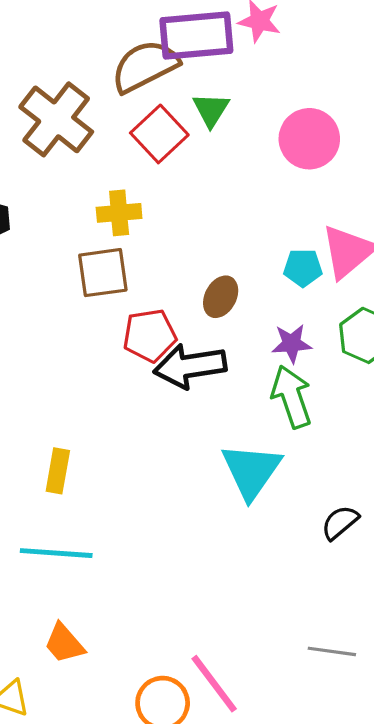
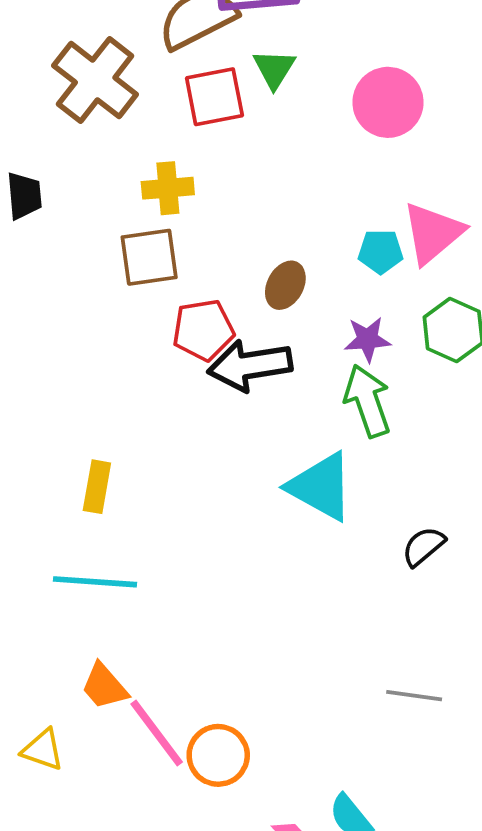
red square: (159, 134) -> (214, 97), turned 32
cyan triangle: (251, 471) -> (321, 487), turned -36
pink line: (214, 684) -> (157, 733), moved

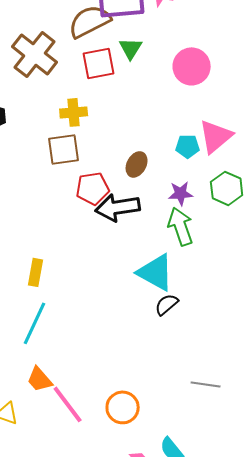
black semicircle: (423, 546) -> (167, 304), moved
cyan line: (95, 582) -> (35, 323), turned -69
orange circle: (218, 755) -> (123, 407), moved

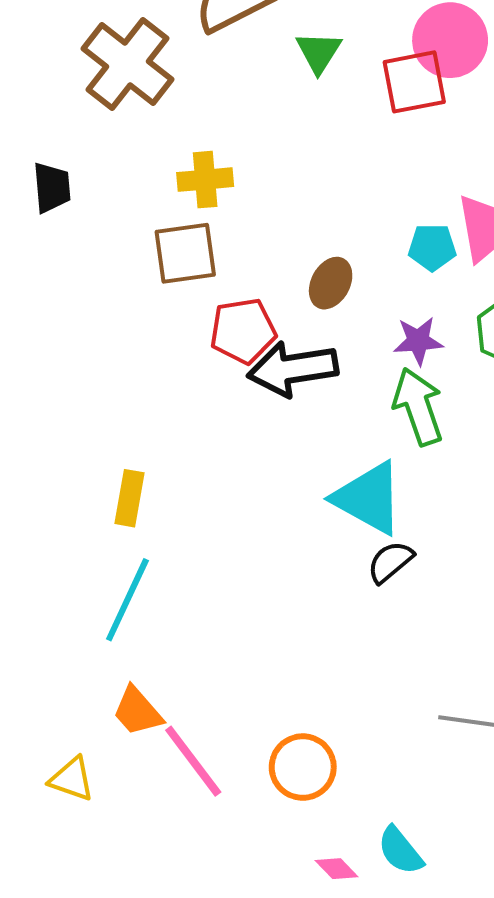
red square: (99, 63) -> (414, 82), moved
pink circle: (192, 66) -> (450, 40), moved

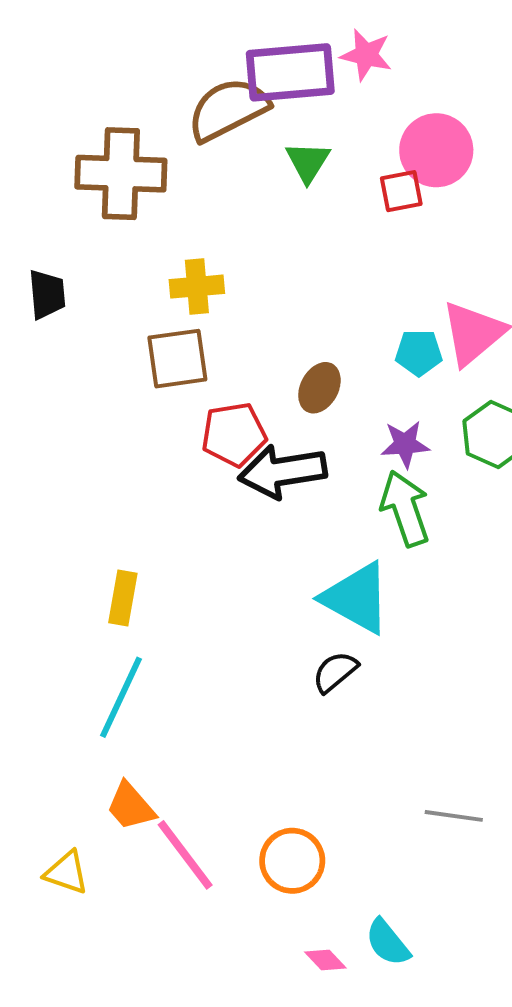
brown cross: (127, 64) -> (121, 174), turned -36
red square: (414, 82) -> (401, 191), size x0.7
black semicircle: (390, 562) -> (335, 672), moved

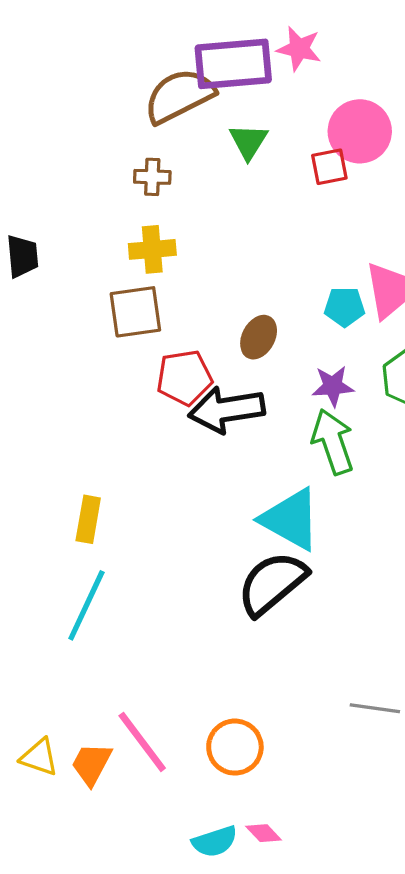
brown cross: (121, 174) -> (152, 177), moved, size x0.5
black semicircle: (335, 672) -> (272, 583), size x1.8
orange trapezoid: (131, 806) -> (92, 764), moved, turned 69
cyan semicircle: (388, 943) -> (215, 841), moved, turned -69

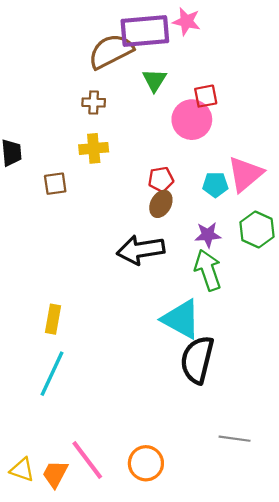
pink circle: (360, 131) -> (192, 120), moved
brown square: (135, 312) -> (55, 184), moved, size x0.7
red pentagon: (184, 378) -> (161, 179), moved, size x0.7
black semicircle: (272, 583) -> (197, 360), moved, turned -36

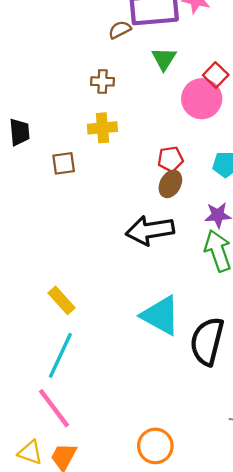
brown semicircle: (111, 51) -> (120, 30), size x0.5
red square: (206, 96) -> (216, 75), turned -35
yellow rectangle: (53, 319) -> (61, 300), turned -52
cyan triangle: (181, 319) -> (161, 315), moved
pink line: (87, 460) -> (54, 408), moved

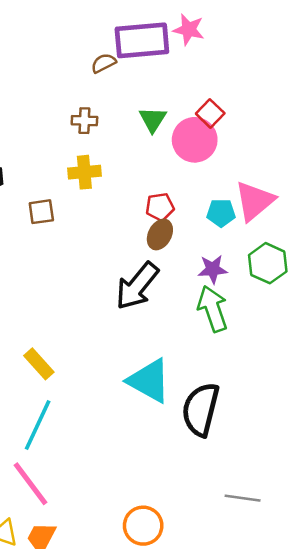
green triangle: (164, 59) -> (153, 119), moved
black arrow: (150, 230) -> (137, 286), turned -42

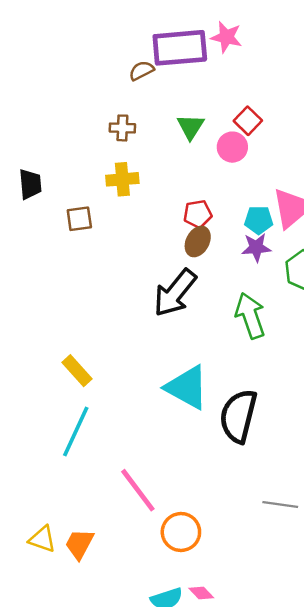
pink circle: (195, 140) -> (232, 147), size x0.7
purple star: (213, 269) -> (256, 247), moved
pink line: (30, 484) -> (138, 490), moved

